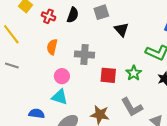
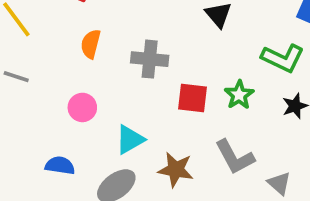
pink circle: (62, 76) -> (82, 107), moved
cyan triangle: (60, 97) -> (130, 140), moved, turned -48

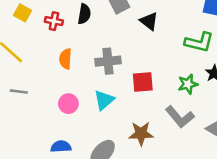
green star: (239, 95) -> (188, 84), moved, turned 30
cyan triangle: (130, 140) -> (104, 100), moved

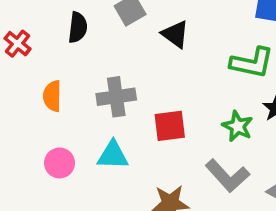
red cross: (54, 21) -> (18, 44), moved, turned 30
green star: (188, 84) -> (238, 126), turned -30
cyan triangle: (104, 100) -> (113, 155), turned 45

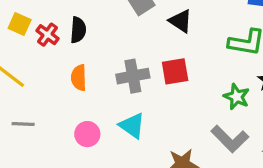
black semicircle: (78, 27) -> (78, 30), moved
red square: (170, 126) -> (175, 71), moved
cyan triangle: (113, 155) -> (132, 126), turned 36

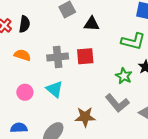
black triangle: (181, 21) -> (92, 24), turned -35
orange semicircle: (79, 78) -> (22, 55), turned 105

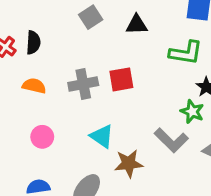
black triangle: (92, 24) -> (137, 25), moved
green star: (124, 76) -> (192, 112), moved
cyan triangle: (54, 89) -> (102, 136), moved

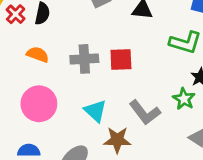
pink circle: (42, 137) -> (39, 104), size x1.6
gray L-shape: (171, 140) -> (145, 112), moved

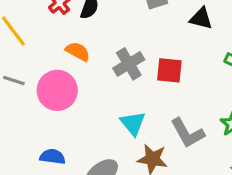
gray cross: (84, 59) -> (129, 64), turned -36
pink circle: (39, 104) -> (57, 90), moved

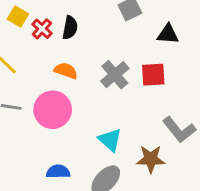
black triangle: (201, 18) -> (168, 34), moved
cyan triangle: (133, 123) -> (110, 140), moved

